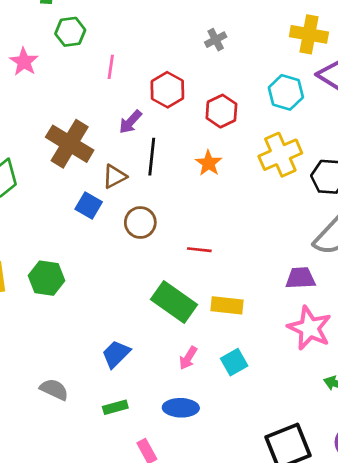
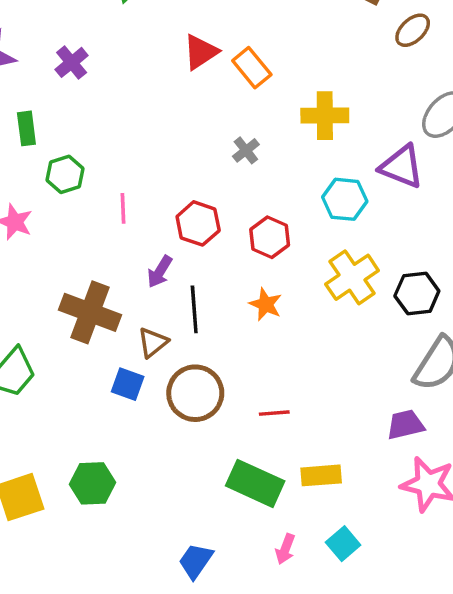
yellow cross: (309, 34) -> (325, 116), moved
brown circle: (140, 222) -> (195, 393), size x1.4

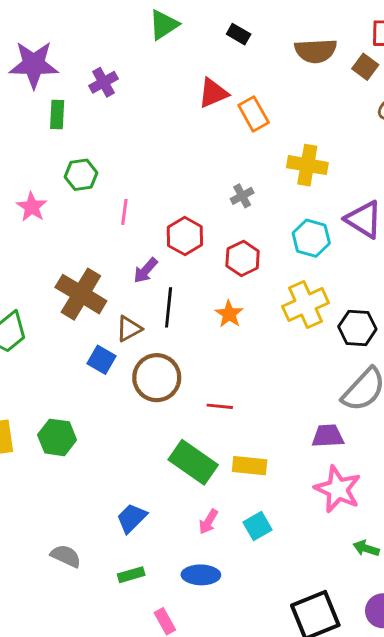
green rectangle: (26, 128) -> (57, 115), moved
gray cross: (246, 150) -> (242, 196), moved

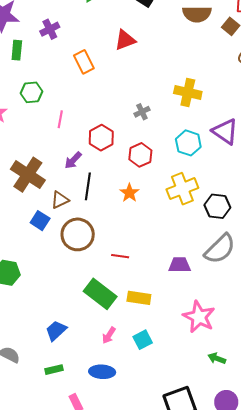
orange rectangle: (254, 114) -> (84, 62), moved
purple trapezoid: (328, 436) -> (180, 265), moved

